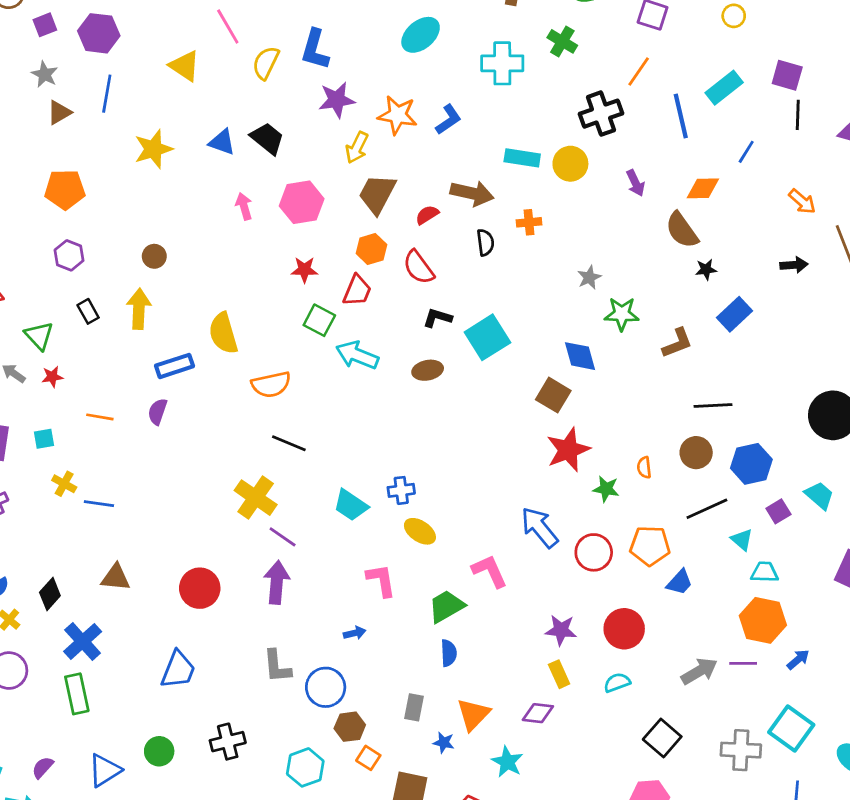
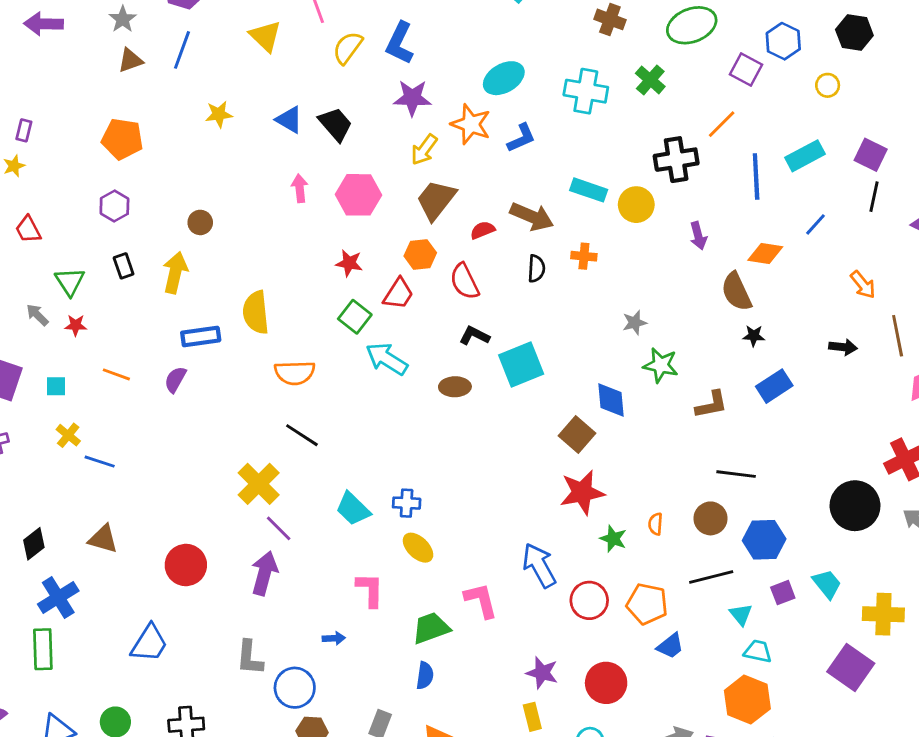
cyan ellipse: (421, 35) -> (504, 78), moved
yellow star: (153, 149) -> (219, 114), size x0.7

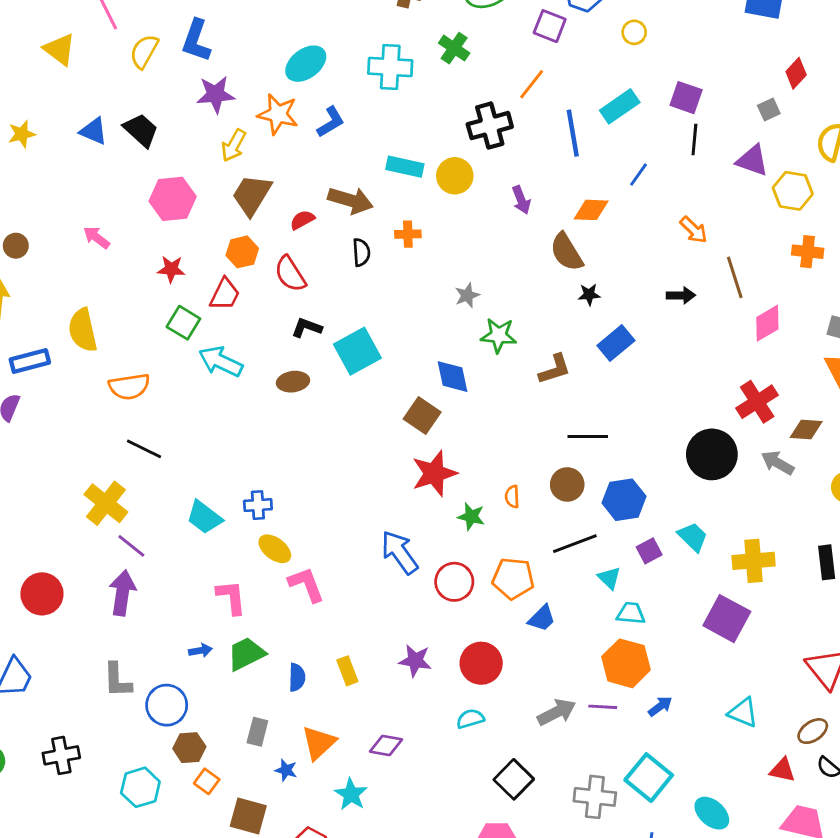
pink arrow: (300, 188) -> (96, 237), moved, turned -40
pink L-shape: (481, 600) -> (306, 584), moved
green trapezoid: (431, 628) -> (246, 654), moved
yellow rectangle: (532, 717) -> (347, 671), moved

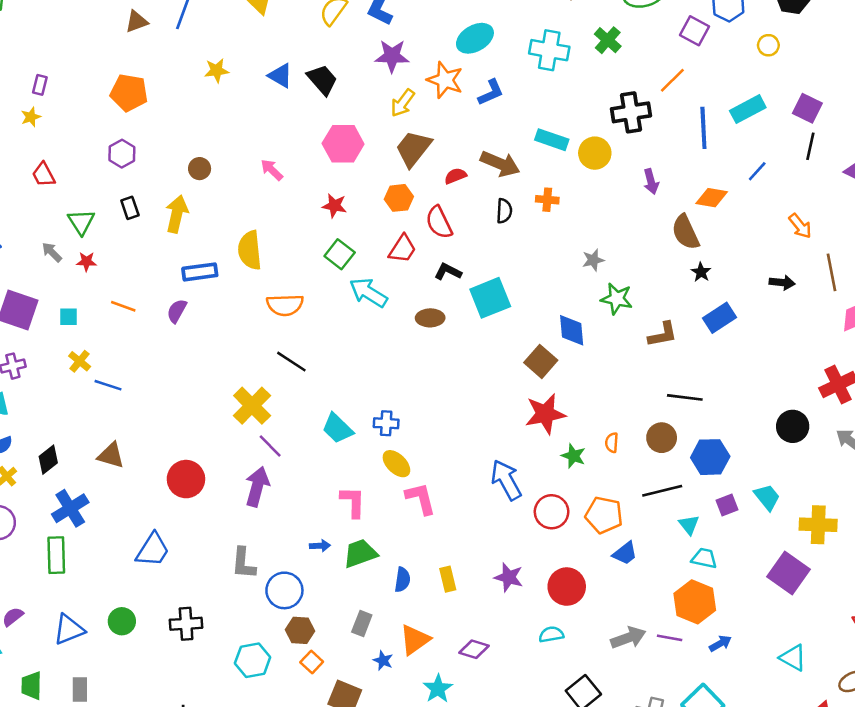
red trapezoid: (225, 294) -> (402, 249), moved
black star: (589, 295) -> (701, 272), turned 30
black circle: (712, 454) -> (793, 426), size x0.7

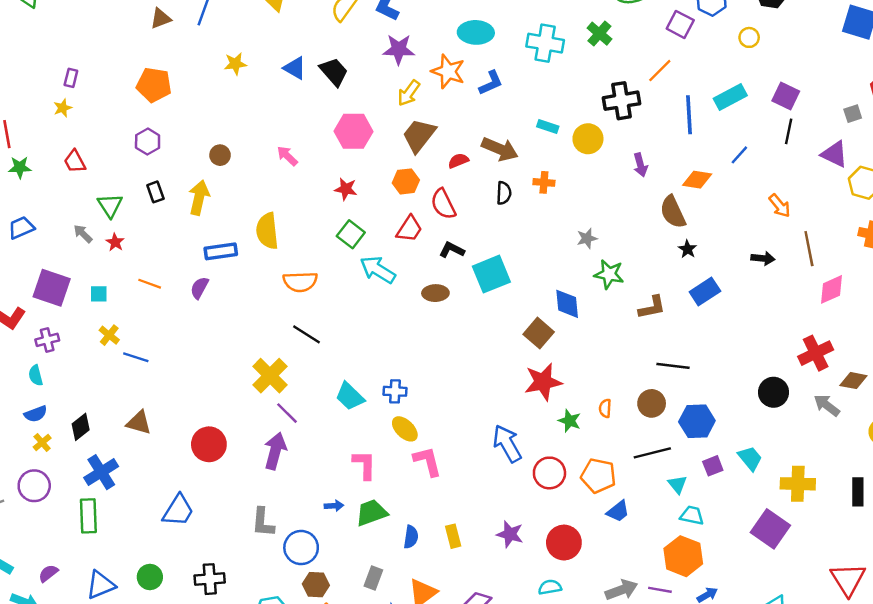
cyan ellipse: (475, 38) -> (476, 32), turned 32
cyan rectangle: (552, 140) -> (548, 127), size x0.7
red star: (86, 262) -> (115, 242), turned 30

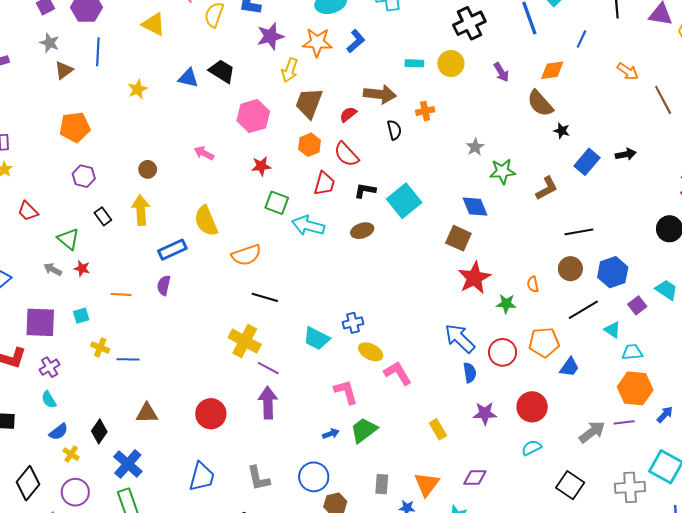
black arrow: (763, 258) -> (626, 154), moved
gray L-shape: (263, 522) -> (258, 478), moved
blue semicircle: (411, 537) -> (470, 373), moved

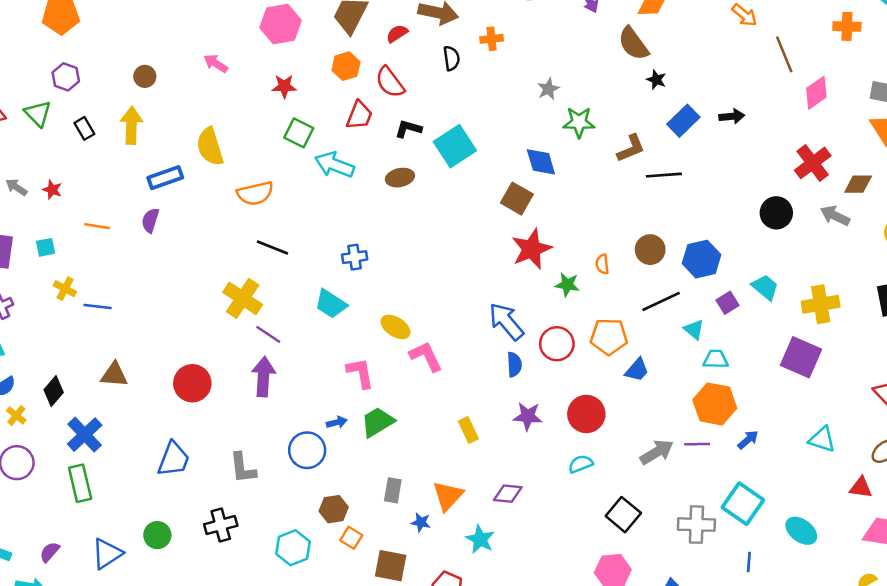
black line: (579, 232) -> (664, 175), moved
green triangle: (68, 239) -> (38, 114), moved
blue cross: (353, 323) -> (355, 257), moved
blue circle: (314, 477) -> (307, 450), moved

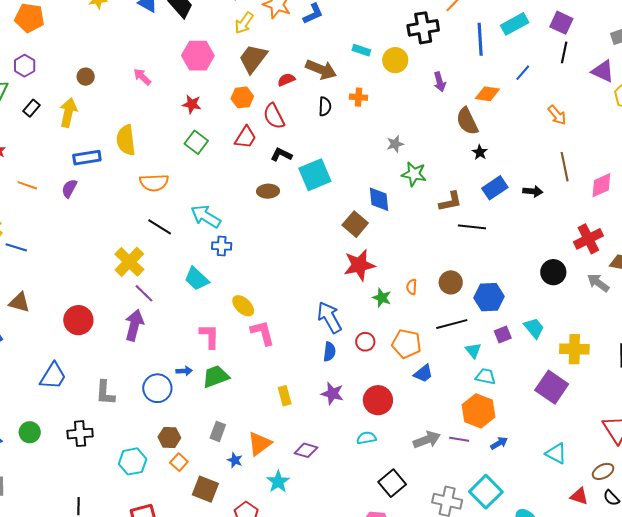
brown line: (784, 54) -> (565, 167), moved
black rectangle: (84, 128) -> (32, 108), turned 60
cyan arrow: (334, 165) -> (206, 216), moved
red circle: (557, 344) -> (365, 342), size x0.7

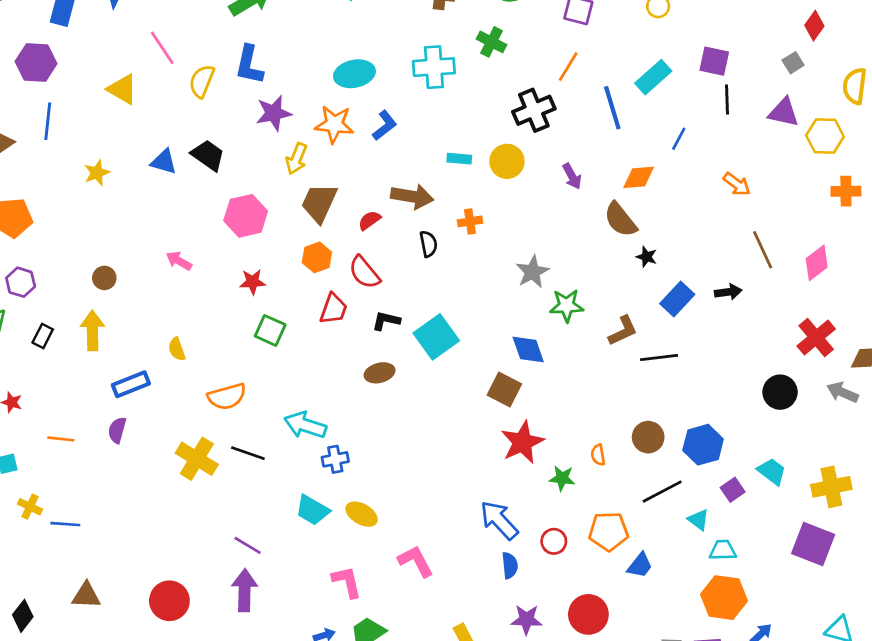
yellow semicircle: (126, 140) -> (177, 349), size x0.6
gray star: (395, 144) -> (533, 272), size x1.4
yellow cross: (129, 262) -> (197, 459), moved
yellow ellipse: (243, 306) -> (362, 514), moved

